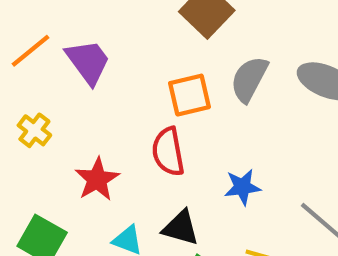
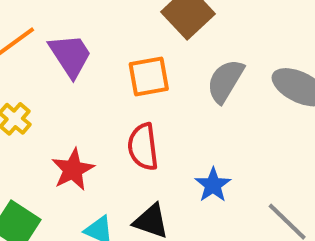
orange square: (189, 95) -> (149, 76), moved
blue star: (242, 187) -> (213, 185), turned -30

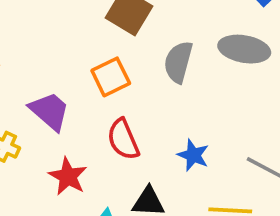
purple trapezoid: (70, 55) -> (50, 111), moved

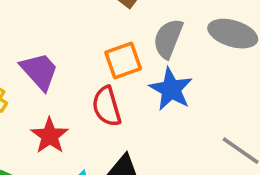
orange square: (111, 77) -> (123, 61), moved
blue star: (193, 155) -> (171, 89), moved, size x1.4

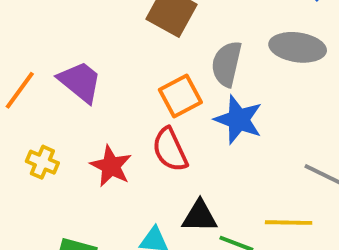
purple trapezoid: (39, 71) -> (80, 82), moved
red star: (50, 136) -> (111, 166), moved

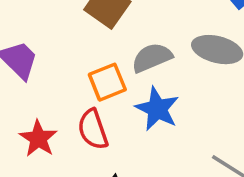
gray semicircle: (227, 64) -> (152, 58), turned 48

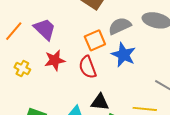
red star: (38, 139) -> (55, 60), moved, turned 30

